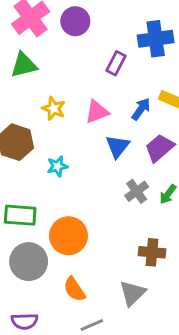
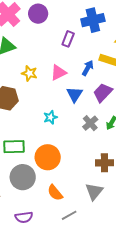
cyan star: (57, 166) -> (50, 117), moved

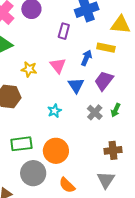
pink triangle: (58, 73) -> (58, 66), turned -36

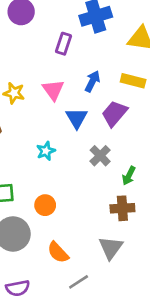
yellow rectangle: (106, 48) -> (133, 81), moved
green arrow: (116, 110) -> (129, 176), moved
orange circle: (56, 151) -> (45, 205), size x0.6

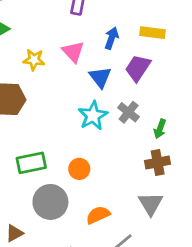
cyan star: (46, 151) -> (93, 116), moved, size x1.5
orange semicircle: (58, 252) -> (98, 215), turned 115

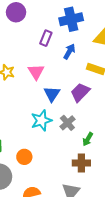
blue arrow: (112, 38) -> (69, 51), moved

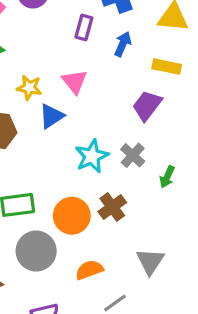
blue triangle: (52, 94) -> (52, 116), moved, turned 30
orange circle: (24, 157) -> (72, 216), size x1.5
brown cross: (81, 163) -> (112, 207), moved, turned -30

